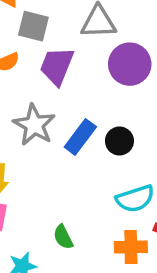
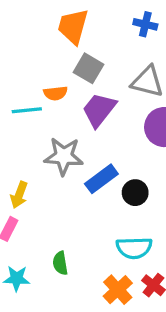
gray star: (34, 125) -> (64, 156), turned 30
orange cross: (131, 247) -> (118, 290), turned 32

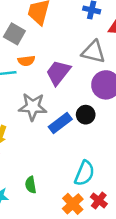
gray square: (88, 68) -> (14, 34), moved
black circle: (135, 193) -> (86, 115), moved
cyan semicircle: (134, 248) -> (84, 173), turned -65

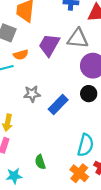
purple trapezoid: (58, 73) -> (49, 45), moved
gray star: (33, 107) -> (32, 94), size x0.7
black circle: (86, 115) -> (89, 94), moved

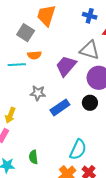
purple trapezoid: (49, 45) -> (66, 66), moved

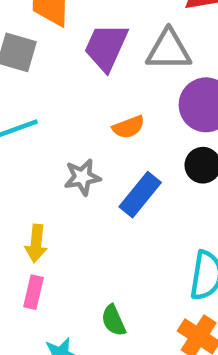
orange semicircle: (34, 55) -> (128, 127), moved
purple trapezoid: (66, 66) -> (106, 47), moved

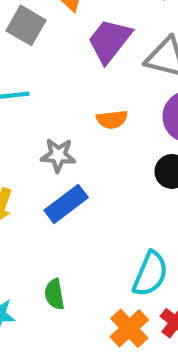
blue rectangle: (140, 195) -> (66, 204), moved

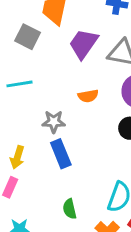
blue rectangle: (66, 204) -> (61, 154), turned -72
green semicircle: (54, 294) -> (70, 209), moved

